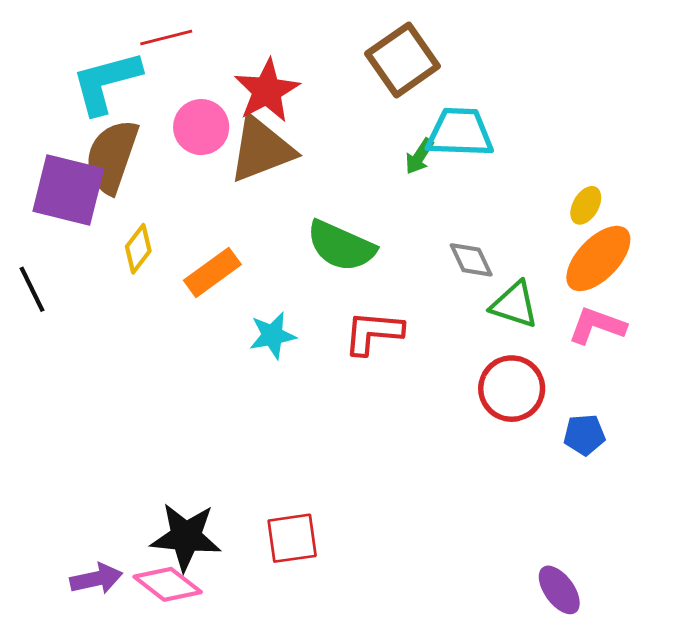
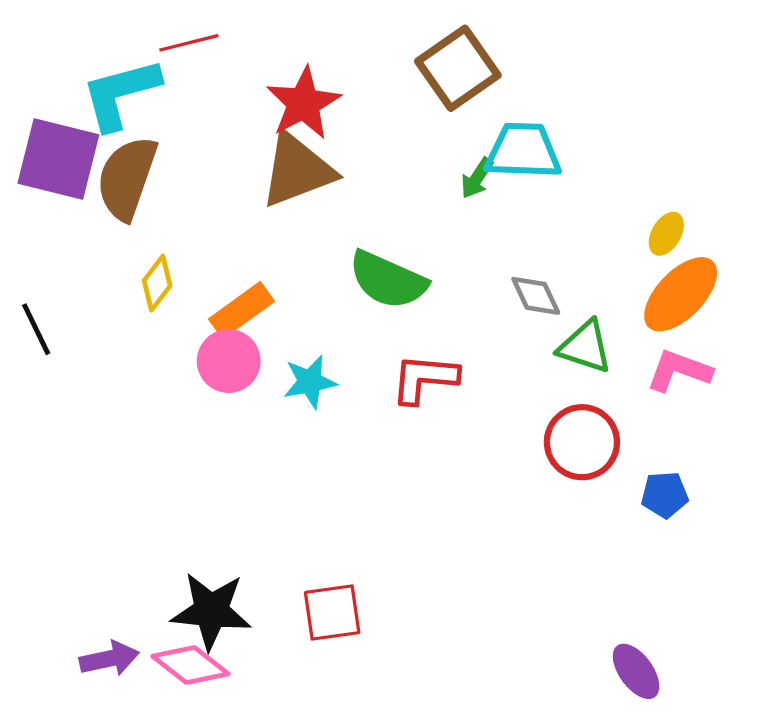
pink circle: (201, 127) -> (229, 361), moved
purple square: (68, 190) -> (58, 159), moved

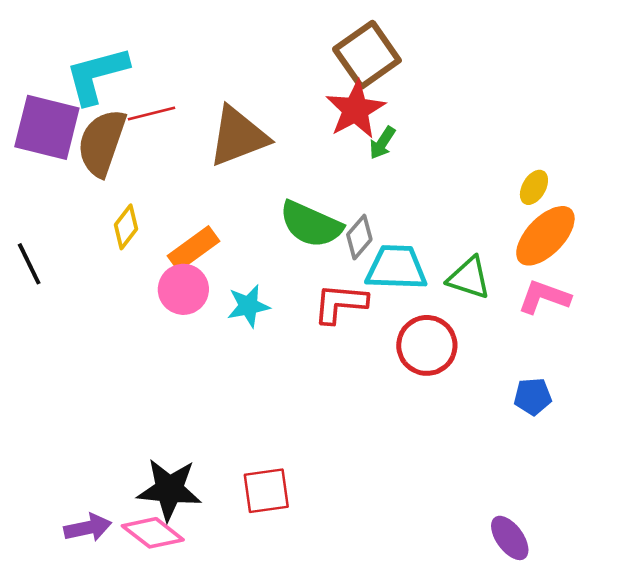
red line: (189, 43) -> (151, 113), moved
red star: (303, 103) -> (355, 110), moved
cyan trapezoid: (523, 151) -> (396, 268), moved
gray diamond: (536, 296) -> (359, 237), moved, turned 66
red circle: (582, 442) -> (427, 345), moved

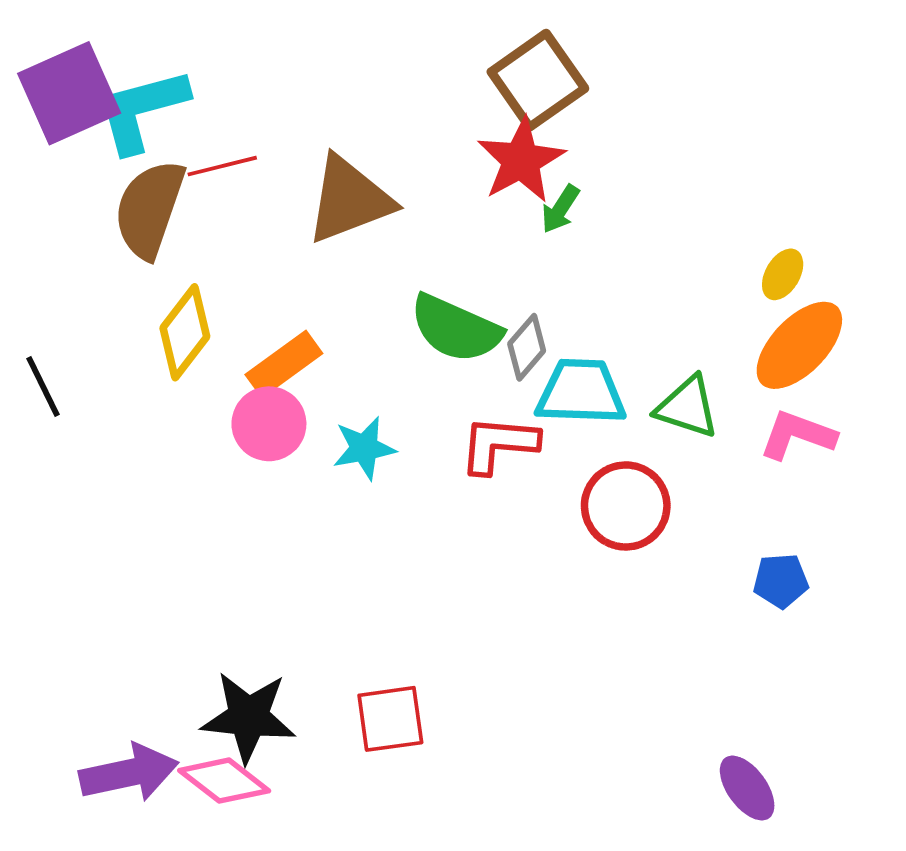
purple square: (47, 127) -> (69, 93), moved, turned -38
yellow diamond: (126, 227) -> (185, 332), size x1.4
purple arrow: (88, 528) -> (129, 773), size x1.4

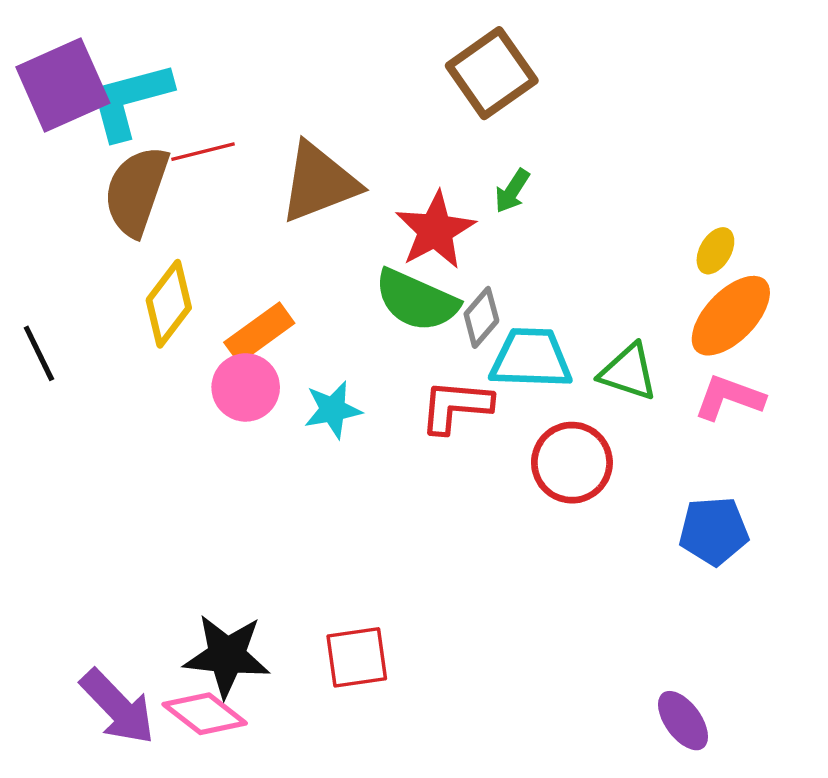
red star: (521, 160) -> (435, 230), moved
blue pentagon: (781, 581) -> (714, 531), size x1.4
purple arrow: (129, 773) -> (118, 707), turned 58

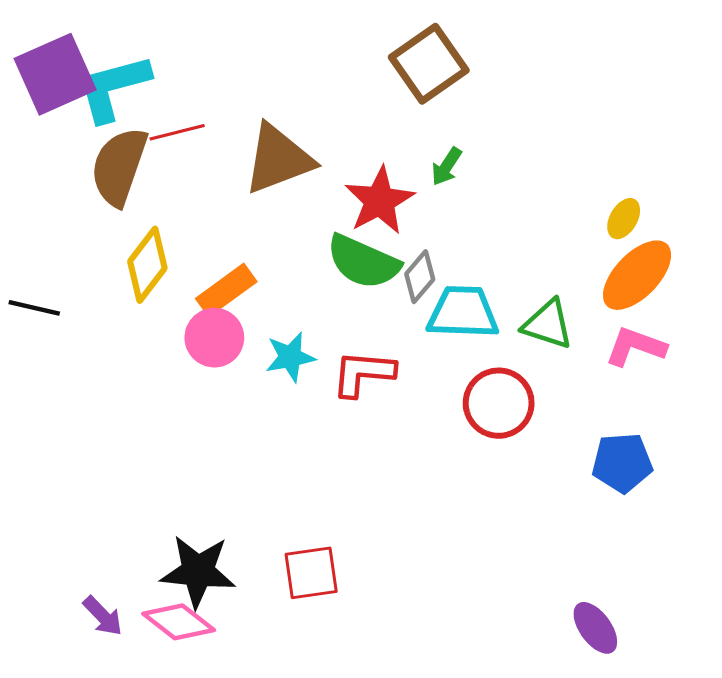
black line: (39, 353) -> (34, 308), turned -51
red L-shape: (456, 406) -> (363, 373), moved
purple arrow: (118, 707) -> (103, 616), size x0.6

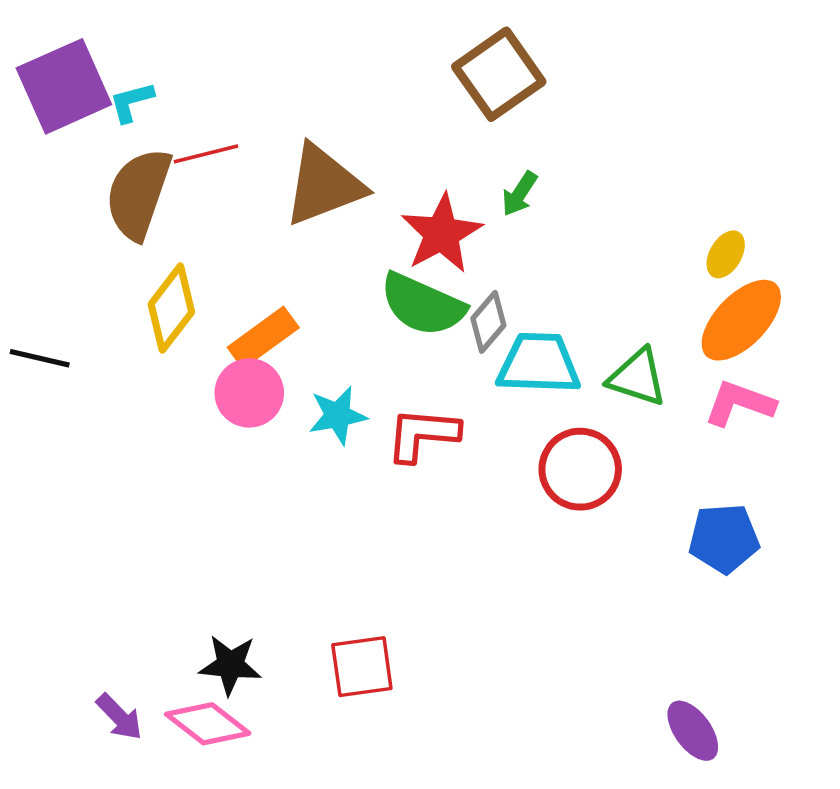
cyan L-shape: (113, 88) -> (132, 102), size x0.5
black star: (198, 571) -> (230, 665), size x0.7

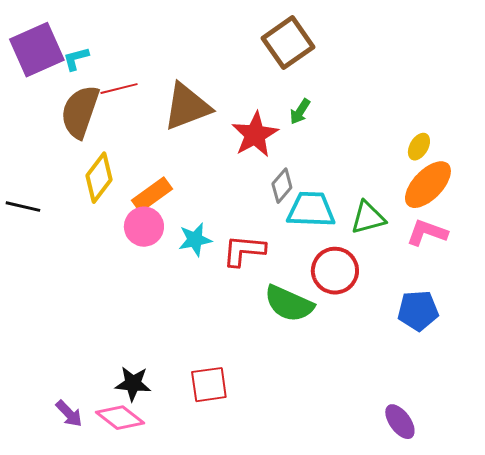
green semicircle: (423, 305) -> (289, 304), moved
green triangle: (637, 377) -> (368, 218), turned -33

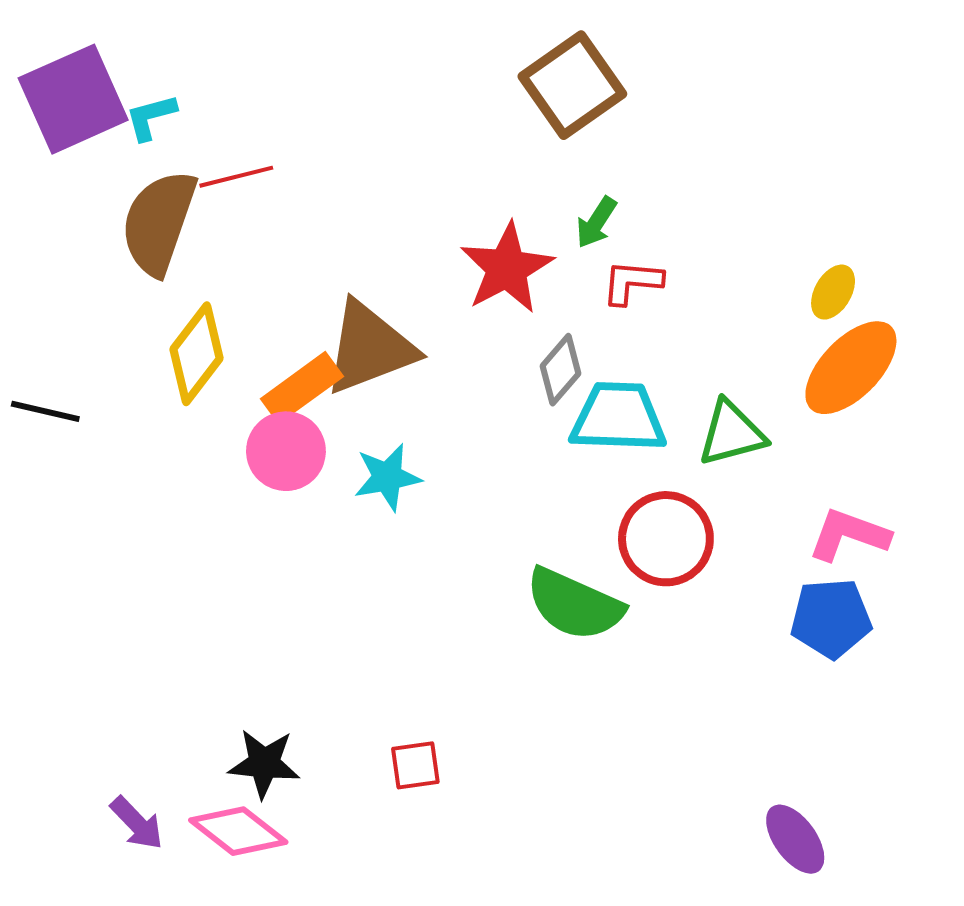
brown triangle: (187, 107) -> (370, 348), moved
pink L-shape: (427, 233) -> (849, 535), moved
red L-shape: (244, 251) -> (632, 282), moved, size x0.7
red square: (209, 385) -> (415, 765), size x0.7

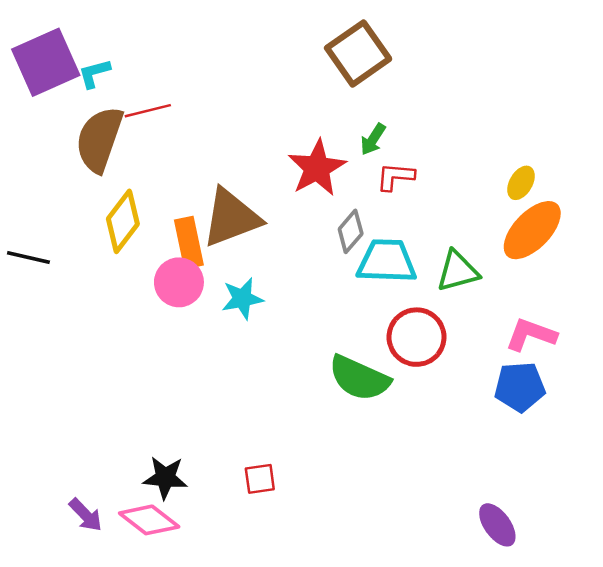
orange rectangle: (302, 388) -> (189, 243), turned -66

